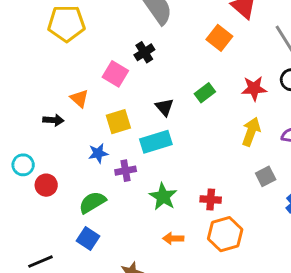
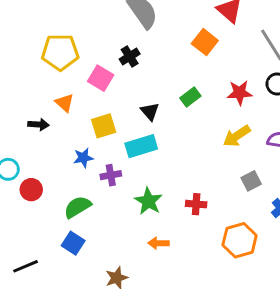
yellow pentagon: (66, 23) -> (60, 52), moved
yellow arrow: (251, 132) -> (237, 136), turned -144
orange hexagon: (225, 234) -> (240, 240), moved

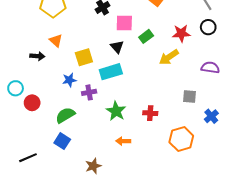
pink square: (101, 78) -> (124, 23), moved, turned -30
yellow arrow: (237, 136) -> (169, 57), moved
gray square: (251, 181) -> (190, 97), turned 32

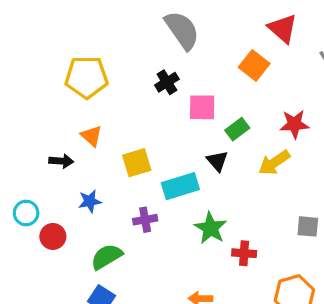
black triangle: (117, 47) -> (217, 161), moved
blue star: (69, 80) -> (90, 201), moved
green star: (116, 111) -> (211, 228), moved

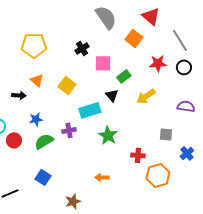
gray semicircle: (182, 30) -> (106, 17), moved
red star: (294, 124) -> (158, 63), moved
yellow square: (137, 163) -> (67, 85), moved, turned -36
red cross: (244, 253) -> (138, 155), moved
green semicircle: (107, 257) -> (44, 141), moved

